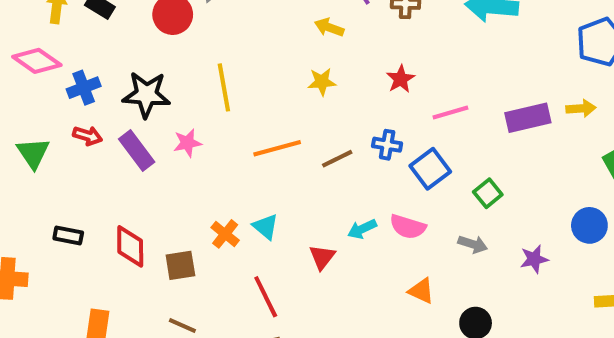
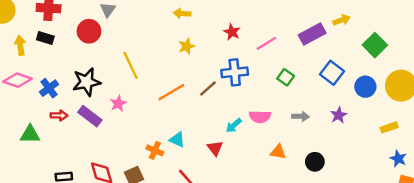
blue cross: (387, 145) -> (235, 72), size x1.5
green triangle: (33, 153) -> (30, 134), turned -40
blue square: (430, 169) -> (332, 73), moved
green square: (488, 193) -> (286, 77), moved

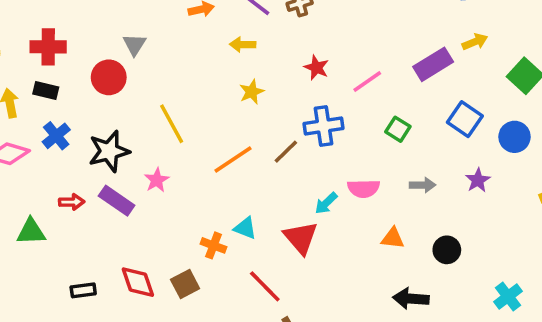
blue cross: (49, 88) -> (56, 136), moved
red triangle: (215, 148) -> (301, 238), size x1.5

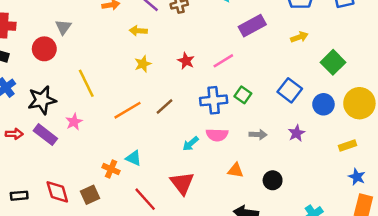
purple rectangle: (433, 64) -> (252, 26), moved
red star: (316, 68) -> (186, 61), moved
blue cross: (323, 126) -> (214, 100), moved
red triangle: (301, 238) -> (182, 183), moved

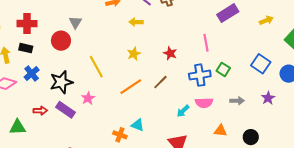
red star: (186, 61) -> (170, 53), moved
pink line: (223, 61) -> (206, 43), turned -66
yellow star: (143, 64) -> (134, 54), moved

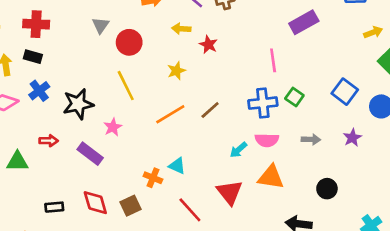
yellow arrow: (266, 20) -> (373, 32), moved
red circle: (61, 41) -> (129, 42), moved
red star: (170, 53) -> (208, 45), moved
purple rectangle: (66, 110) -> (90, 154), moved
orange triangle: (220, 131) -> (271, 177), moved, size x1.5

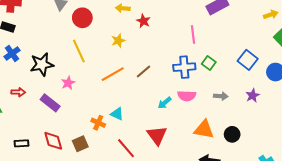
orange triangle: (271, 177) -> (204, 129), moved

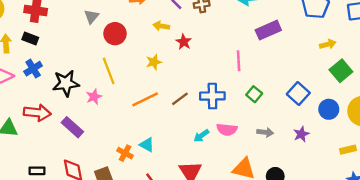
blue cross: (184, 67) -> (212, 96), moved
pink star: (68, 83) -> (94, 97), moved
red arrow: (18, 92) -> (37, 113), size x1.6

